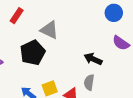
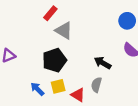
red rectangle: (17, 16) -> (50, 13), moved
black pentagon: (33, 53) -> (54, 60), moved

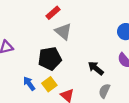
gray semicircle: (96, 85) -> (104, 91), moved
yellow square: (58, 86) -> (49, 84), turned -32

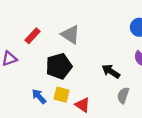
red rectangle: (53, 13) -> (33, 36), moved
yellow square: (49, 84) -> (62, 95), turned -32

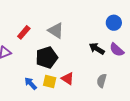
black arrow: (111, 71) -> (97, 49), moved
red triangle: (83, 105) -> (68, 79), moved

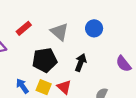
blue circle: (114, 23) -> (94, 28), moved
black arrow: (97, 49) -> (81, 63), moved, turned 70

